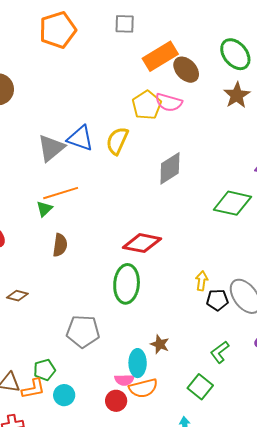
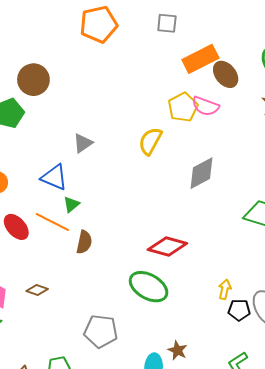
blue triangle: (80, 138) -> (54, 177), moved
gray triangle: (51, 148) -> (83, 143), size x0.7
orange line: (61, 193) -> (52, 222), moved, turned 40
green ellipse: (127, 284) -> (149, 287), turned -69

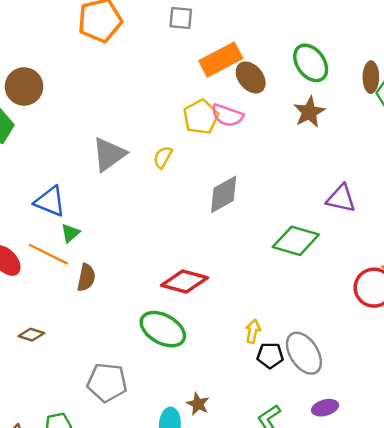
yellow semicircle: (150, 141) -> (163, 157), size x0.7
gray triangle: (83, 143) -> (109, 154), moved, size x1.5

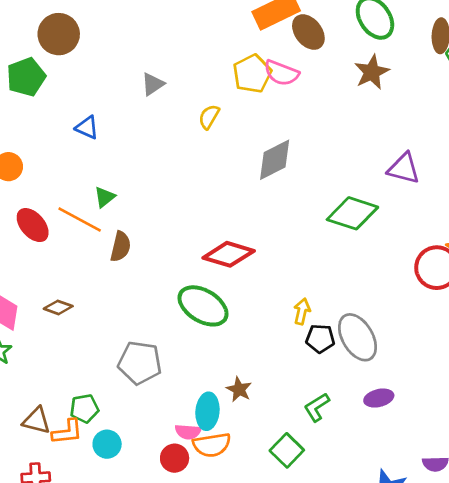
gray triangle: (109, 154) -> (153, 84), moved, size x0.6
blue triangle: (50, 201) -> (87, 127), moved, size x0.7

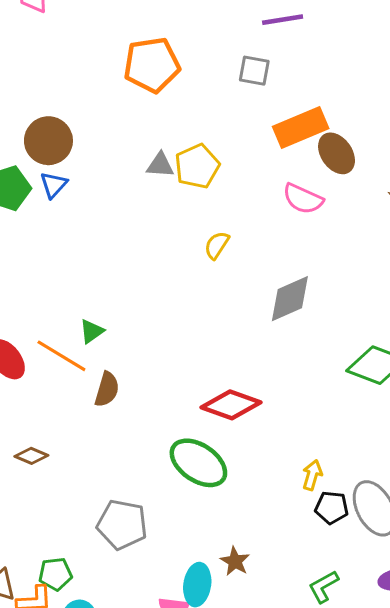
yellow pentagon: (252, 74) -> (197, 166), moved
gray triangle: (153, 84) -> (160, 165), moved, turned 35
blue triangle: (87, 127) -> (54, 185), moved, turned 45

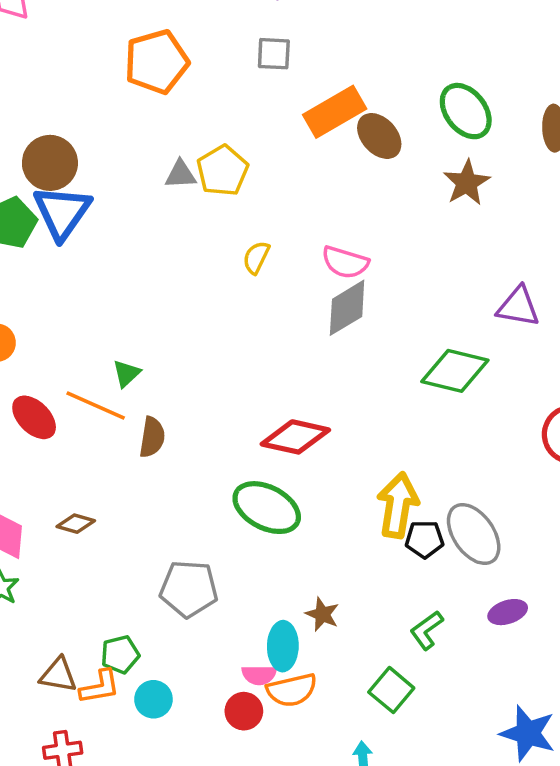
blue triangle: (54, 185) -> (62, 212), size x1.8
pink semicircle: (303, 199) -> (345, 262), moved
yellow arrow: (312, 475) -> (398, 505), size x1.8

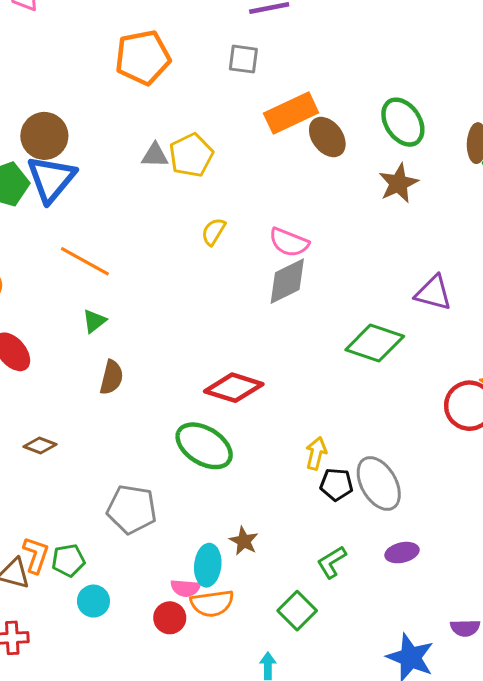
orange line: (96, 406) -> (85, 261), moved
yellow arrow: (398, 505) -> (316, 453), size x0.6
orange L-shape: (100, 687) -> (36, 555), moved, turned -66

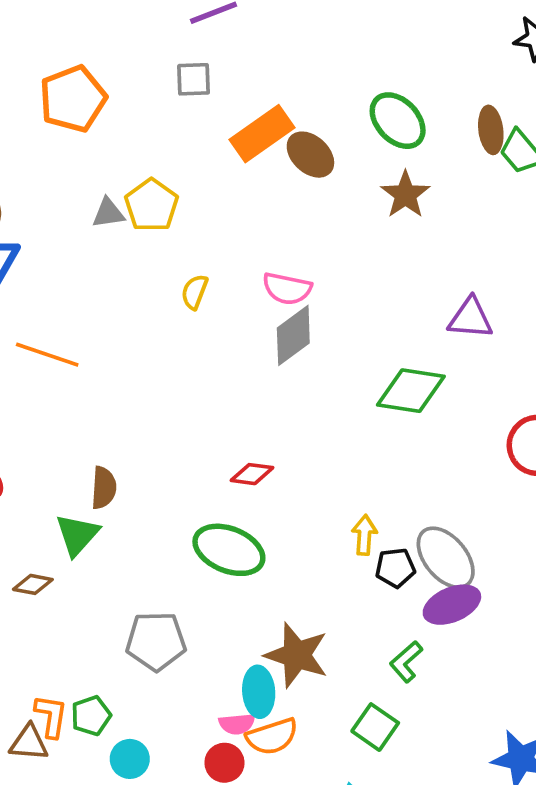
green triangle: (94, 321) -> (77, 535), moved, size x1.5
red diamond: (234, 388) -> (252, 474), size x0.6
brown star: (244, 541) -> (297, 655), size x1.8
purple ellipse: (402, 553) -> (452, 605), moved, size x1.4

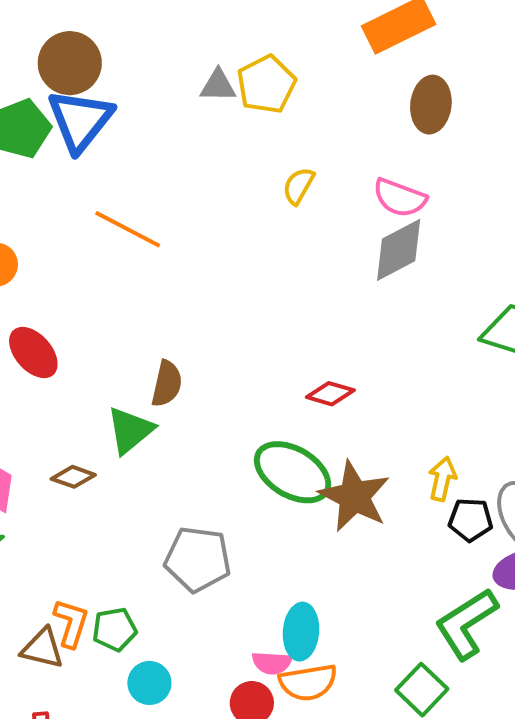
brown ellipse: (310, 155) -> (431, 105), moved, turned 45
brown star: (297, 655) -> (354, 496), moved
green L-shape: (406, 662) -> (466, 624), size x1.6

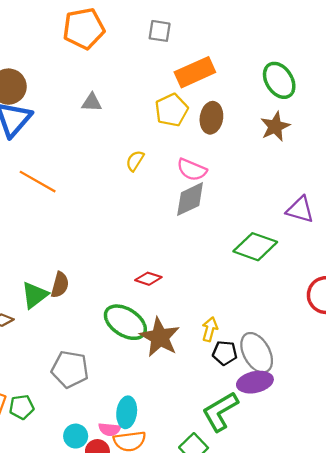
yellow pentagon: (266, 84) -> (172, 110), moved
brown semicircle: (167, 384) -> (60, 285), moved
cyan circle: (149, 683) -> (76, 436), moved

